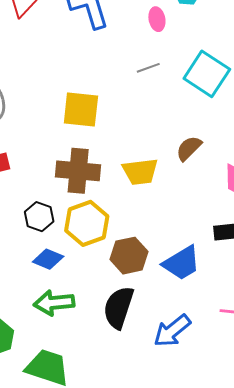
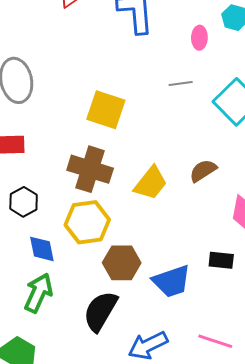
yellow trapezoid: (140, 172) -> (151, 183), turned -57
black hexagon: (39, 217) -> (24, 202), moved
blue diamond: (48, 259) -> (42, 249), turned 44
green arrow: (54, 303) -> (38, 293), turned 108

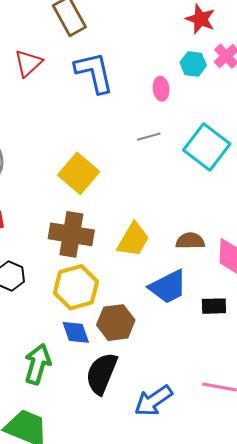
yellow square: (106, 110) -> (79, 173), turned 30
brown semicircle: (203, 171) -> (190, 241), moved, turned 40
blue diamond: (42, 249) -> (76, 332), moved
blue trapezoid: (172, 281) -> (168, 287), moved

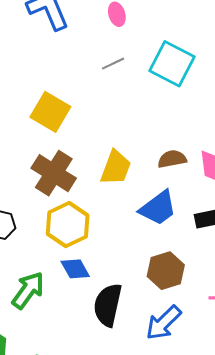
brown cross: (71, 234) -> (54, 173), turned 33
brown hexagon: (116, 323) -> (166, 271), moved
green arrow: (38, 364) -> (28, 290), moved, turned 30

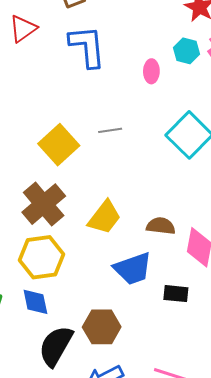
gray line: (113, 64) -> (110, 130), moved
brown hexagon: (166, 271) -> (102, 327), moved

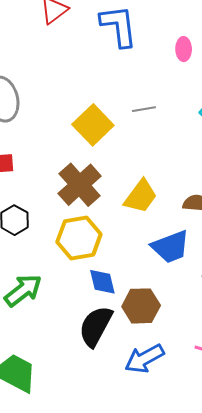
blue diamond: (35, 302) -> (102, 282), moved

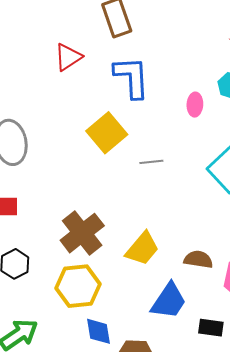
yellow square: (93, 125) -> (107, 133), moved
blue trapezoid: (170, 247) -> (169, 301), turned -39

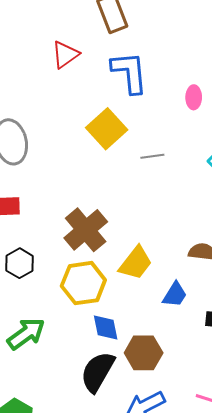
yellow trapezoid: (142, 249) -> (136, 263), moved
blue trapezoid: (169, 301) -> (175, 295), size x0.7

